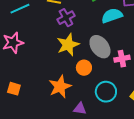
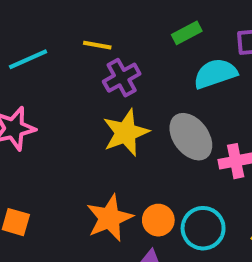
orange circle: (84, 68) -> (158, 220), moved

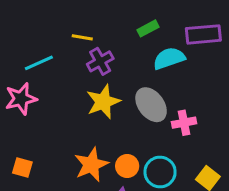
cyan line: (28, 59) -> (39, 63), moved

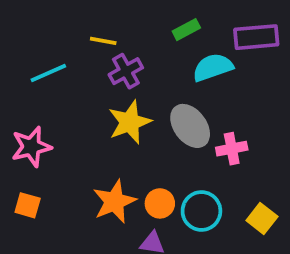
pink star: (21, 99) -> (31, 147), moved

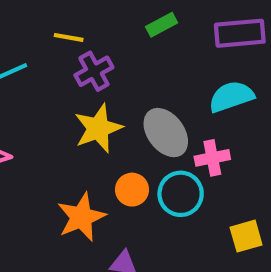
cyan semicircle: (213, 67) -> (231, 97), moved
orange circle: (160, 203) -> (132, 190), moved
cyan circle: (201, 211) -> (181, 194), moved
yellow square: (262, 219) -> (246, 236), turned 36

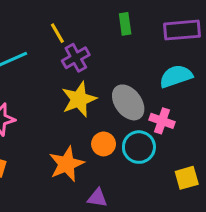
green rectangle: (162, 25) -> (125, 24), turned -70
yellow line: (69, 37) -> (57, 33), turned 50
pink cross: (212, 158) -> (162, 121), turned 30

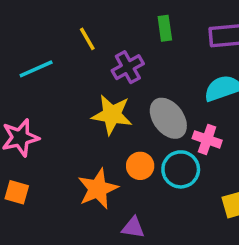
purple cross: (76, 58) -> (128, 67), moved
yellow star: (79, 99) -> (112, 115), turned 30

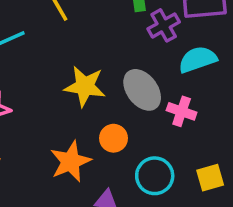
purple cross: (128, 67) -> (164, 25), moved
cyan circle: (181, 169) -> (155, 176), moved

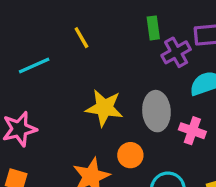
gray ellipse: (142, 90) -> (156, 111), turned 33

